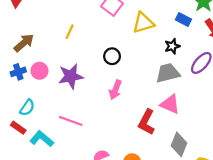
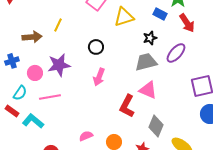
brown arrow: (24, 43) -> (32, 37), moved, turned 36
pink circle: (39, 71) -> (35, 73), moved
pink line: (71, 121) -> (50, 97), moved, turned -30

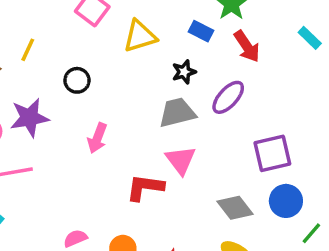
black circle: (96, 47) -> (77, 80), moved
pink triangle: (148, 90) -> (181, 160), turned 30
red L-shape: (127, 106) -> (145, 187), turned 70
gray diamond: (156, 126) -> (235, 208), moved, turned -60

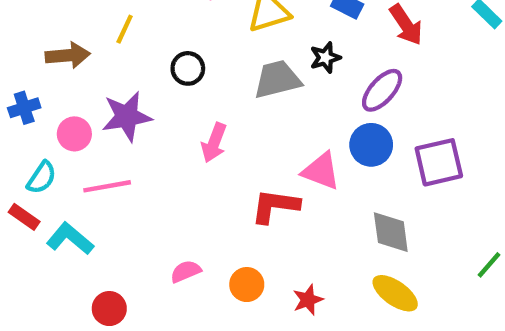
gray trapezoid: (177, 113) -> (277, 79), moved
pink triangle: (181, 160) -> (321, 171), turned -32
blue circle: (286, 201) -> (371, 145), moved
gray diamond: (235, 208) -> (391, 232), turned 30

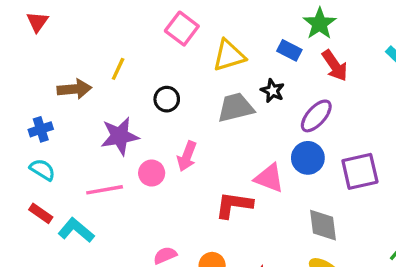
black star: (325, 58) -> (273, 91), turned -30
pink circle: (74, 134) -> (152, 173), moved
cyan semicircle: (42, 178) -> (42, 170), moved, turned -92

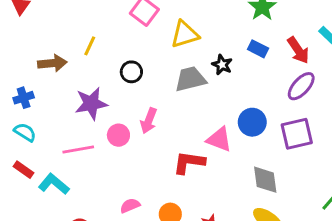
blue rectangle: (289, 50) -> (258, 49), moved
red arrow: (335, 66) -> (298, 50), moved
purple ellipse: (316, 116) -> (301, 86), moved

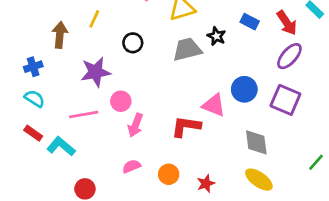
brown arrow: (52, 63) -> (60, 35), turned -80
pink arrow: (149, 121) -> (135, 125), moved
purple square: (297, 134) -> (285, 100), turned 36

